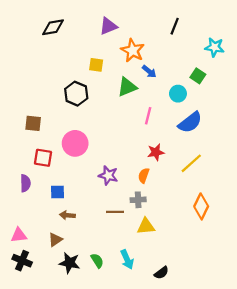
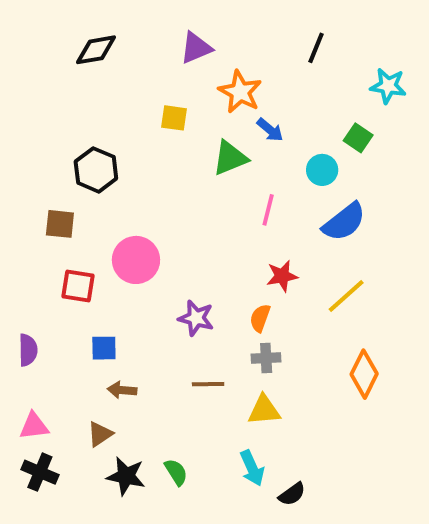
black hexagon: (76, 94) -> (96, 170), moved
purple semicircle: (25, 183) -> (28, 350), moved
gray cross: (138, 200) -> (266, 358), moved
cyan arrow: (127, 260) -> (252, 468), moved

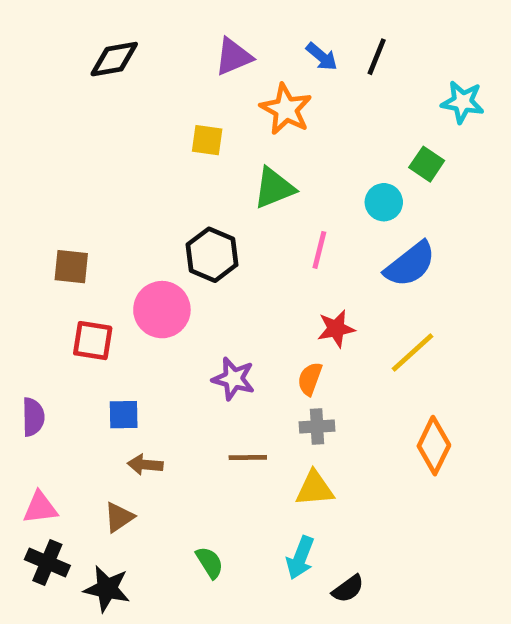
blue arrow: (270, 130) -> (322, 57), moved
black hexagon: (96, 170) -> (212, 255), moved
cyan arrow: (252, 468) -> (300, 558), turned 45
black star: (126, 476) -> (107, 589), moved

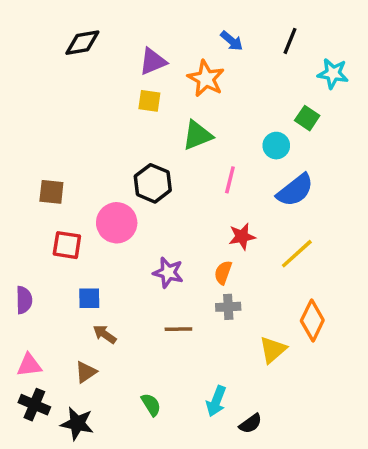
purple triangle: (233, 57) -> (153, 61), moved
black line: (377, 57) -> (290, 41), moved
brown arrow: (145, 465) -> (105, 334), turned 30
yellow triangle: (315, 489) -> (273, 350), moved, turned -36

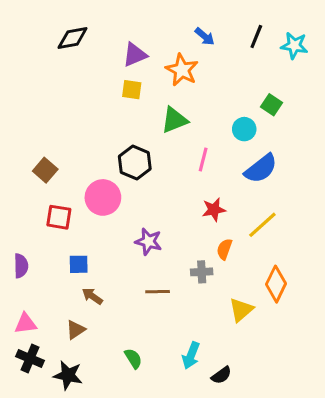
cyan star: (333, 73) -> (294, 46), moved
brown square: (51, 192) -> (45, 170), turned 35
orange semicircle: (223, 273) -> (224, 249), moved

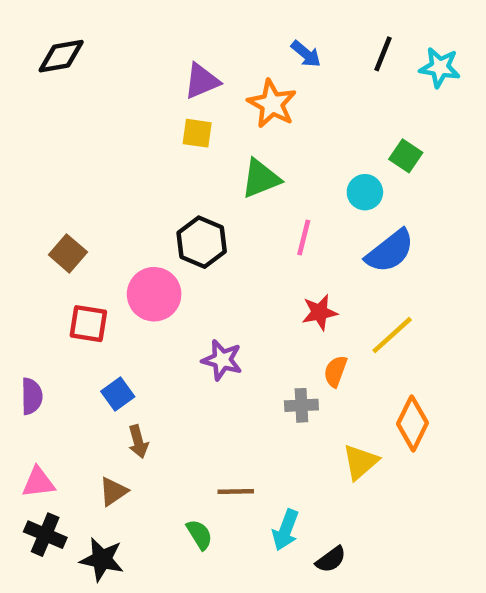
black diamond: (73, 38) -> (61, 56), moved
blue square: (79, 264) -> (118, 394), turned -35
brown line: (158, 292) -> (236, 491), moved
brown arrow: (92, 296) -> (138, 442), turned -140

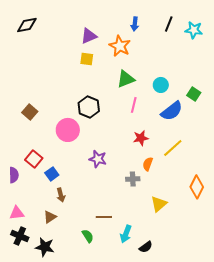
blue arrow: (306, 54) -> (135, 24), turned 56
green square: (406, 156) -> (194, 94), moved
green triangle: (261, 179) -> (126, 79), moved
red square: (88, 324) -> (34, 159), moved, turned 30
orange diamond: (413, 423) -> (197, 187), moved

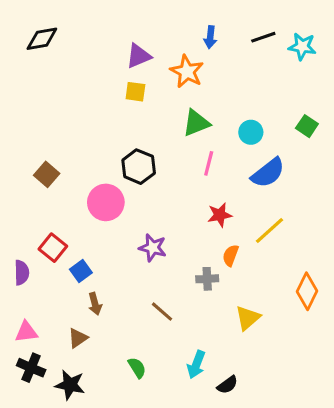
black line: (169, 24) -> (263, 37), turned 49
green square: (194, 94) -> (307, 126), moved
brown line: (104, 217) -> (162, 312), moved, turned 42

